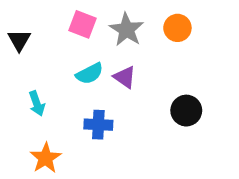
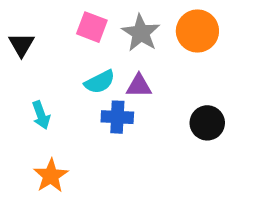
orange circle: (177, 28) -> (197, 31), size x1.4
purple triangle: (125, 77) -> (139, 86), turned -35
blue cross: (98, 125) -> (117, 117), moved

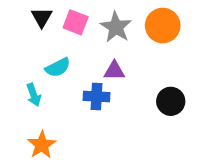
black triangle: (21, 45) -> (42, 17), moved
cyan semicircle: (100, 82) -> (58, 67), moved

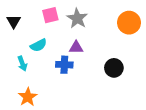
black triangle: (42, 17) -> (14, 22), moved
pink square: (76, 22) -> (50, 15), turned -35
orange circle: (163, 26) -> (129, 23), moved

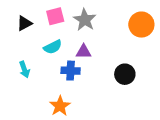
black triangle: (14, 22) -> (24, 23), moved, turned 32
cyan semicircle: (38, 45) -> (53, 47), moved
orange star: (28, 97) -> (60, 106), moved

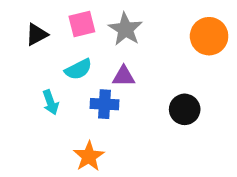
cyan arrow: (24, 69) -> (51, 102), moved

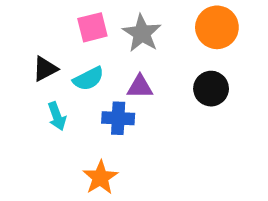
black triangle: (37, 34) -> (45, 69), moved
orange circle: (209, 36) -> (217, 27), moved
black circle: (185, 109) -> (211, 89), moved

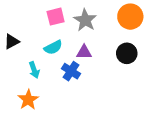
black triangle: (45, 69) -> (12, 41), moved
blue cross: (118, 118) -> (71, 71), turned 30
orange star: (100, 178) -> (28, 100), moved

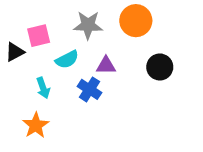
pink square: (56, 17) -> (39, 36), moved
orange circle: (130, 17) -> (136, 21), moved
gray star: (85, 20) -> (88, 25), moved, turned -30

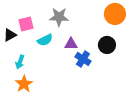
orange circle: (136, 21) -> (115, 14), moved
cyan arrow: (43, 88) -> (20, 62), moved, turned 40
blue cross: (89, 89) -> (83, 59), moved

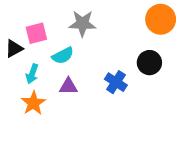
purple triangle: (71, 44) -> (68, 86), moved
cyan arrow: (20, 62) -> (32, 74), moved
orange star: (24, 84) -> (33, 103), moved

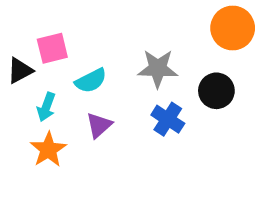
gray star: (82, 23) -> (158, 69), moved
purple triangle: (68, 86) -> (99, 125), turned -42

